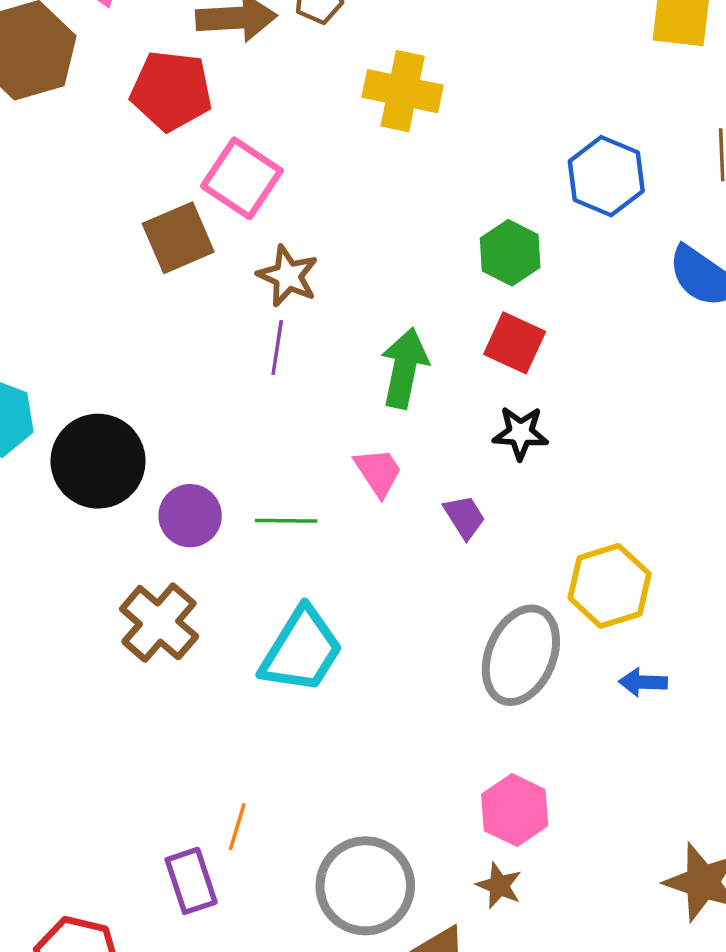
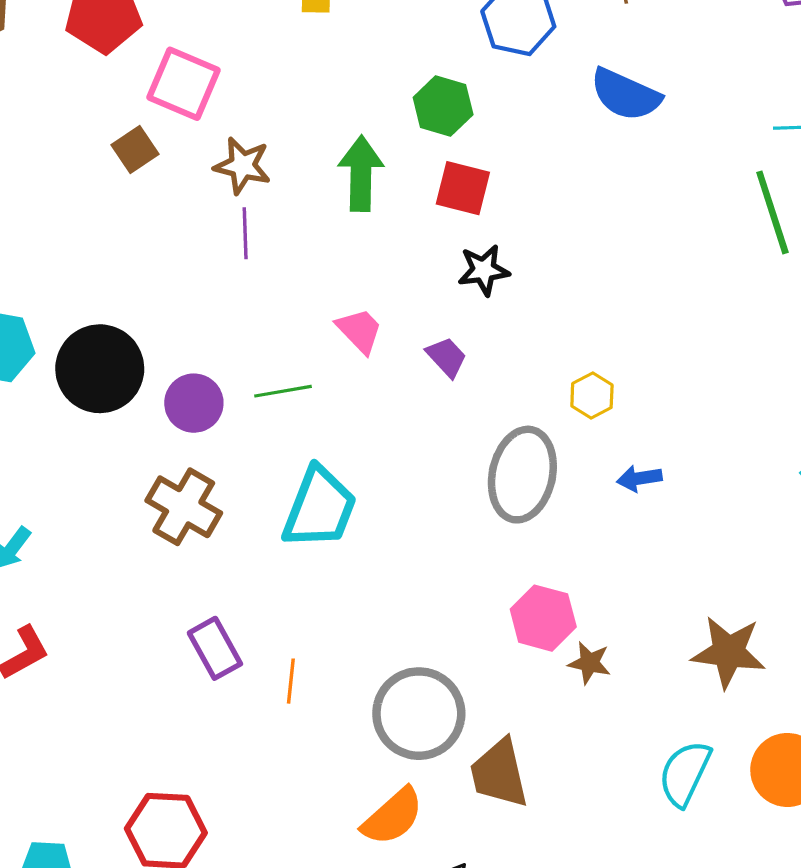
brown square: (178, 238) -> (135, 149), size x0.7
green arrow: (404, 368) -> (361, 174), moved
yellow hexagon: (610, 586) -> (592, 395), size x0.6
purple rectangle: (191, 881) -> (215, 648), moved
brown star: (499, 886) -> (589, 663), moved

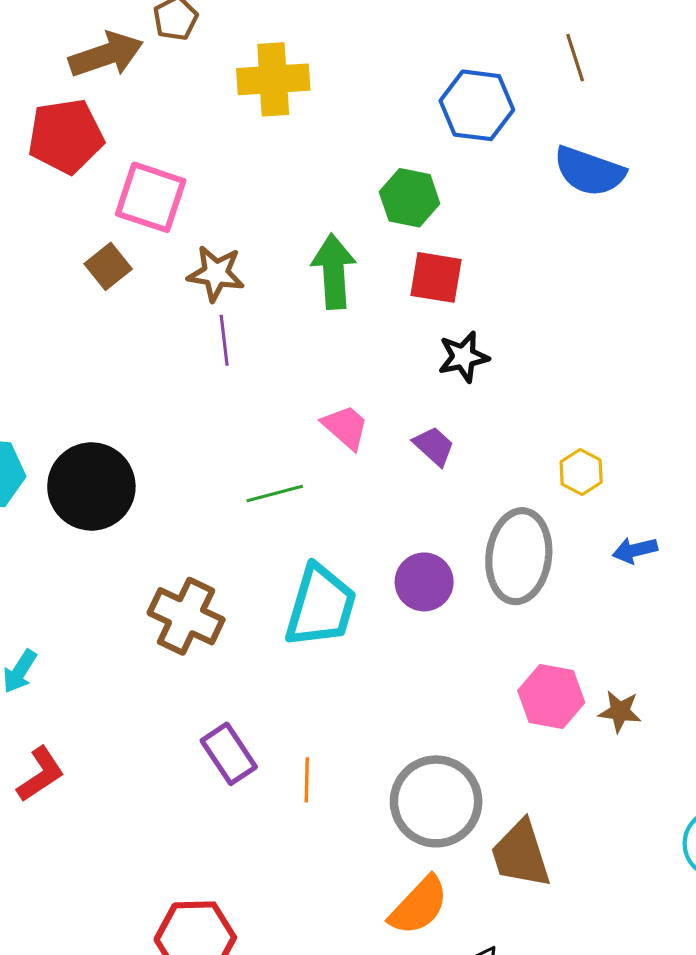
purple circle: (194, 403) -> (424, 582), moved
brown star: (589, 663) -> (620, 711), moved

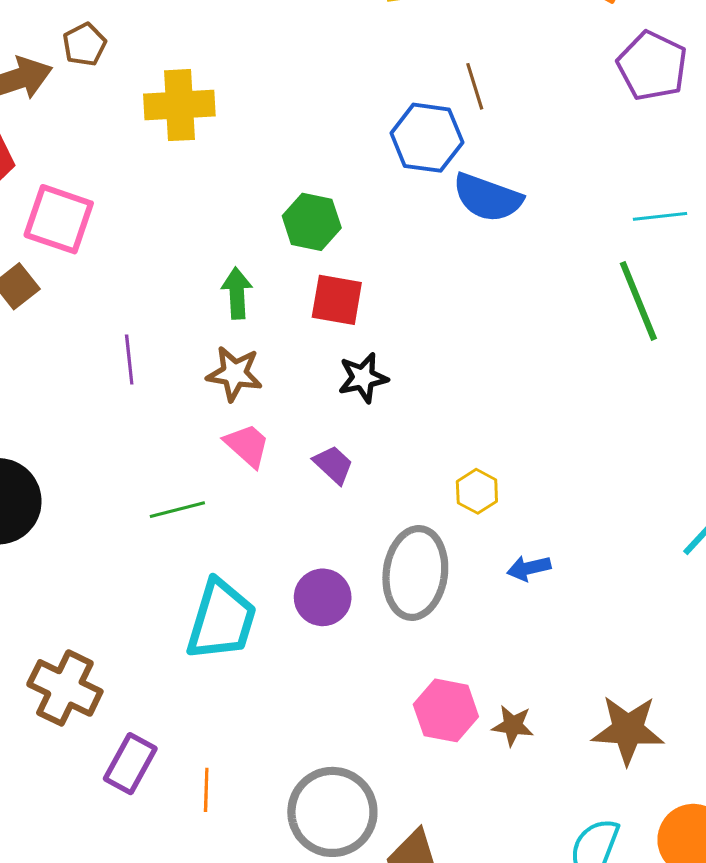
blue hexagon: (477, 105) -> (427, 138), moved
green arrow: (334, 271) -> (237, 293), size x0.7
brown star: (216, 273) -> (234, 374), moved
brown cross: (186, 616) -> (65, 688), moved
purple rectangle: (229, 754) -> (130, 764), turned 62

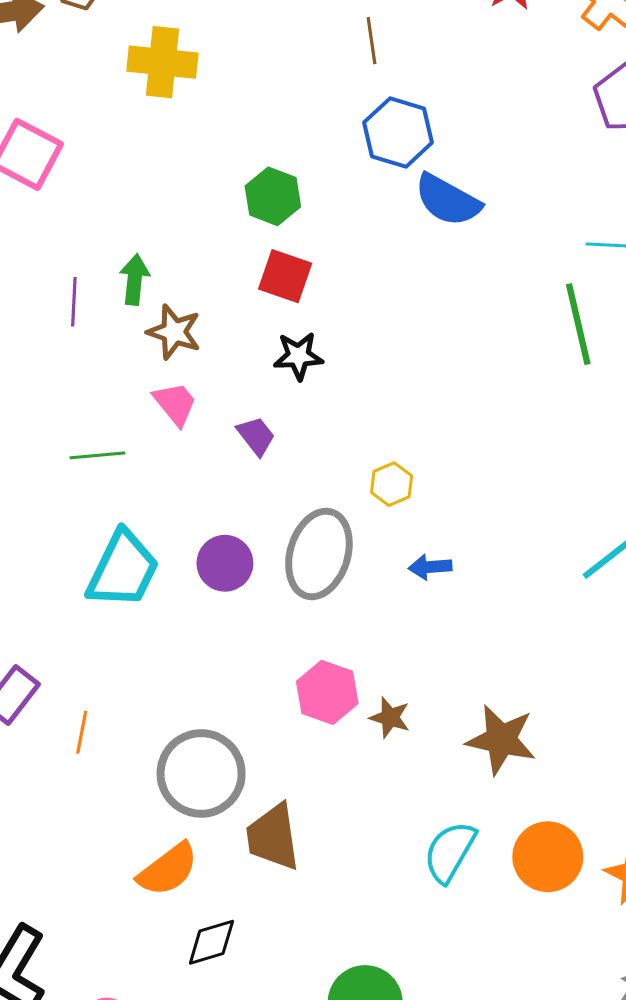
brown line: (475, 86) -> (372, 41), moved
green arrow: (237, 293) -> (135, 279), moved

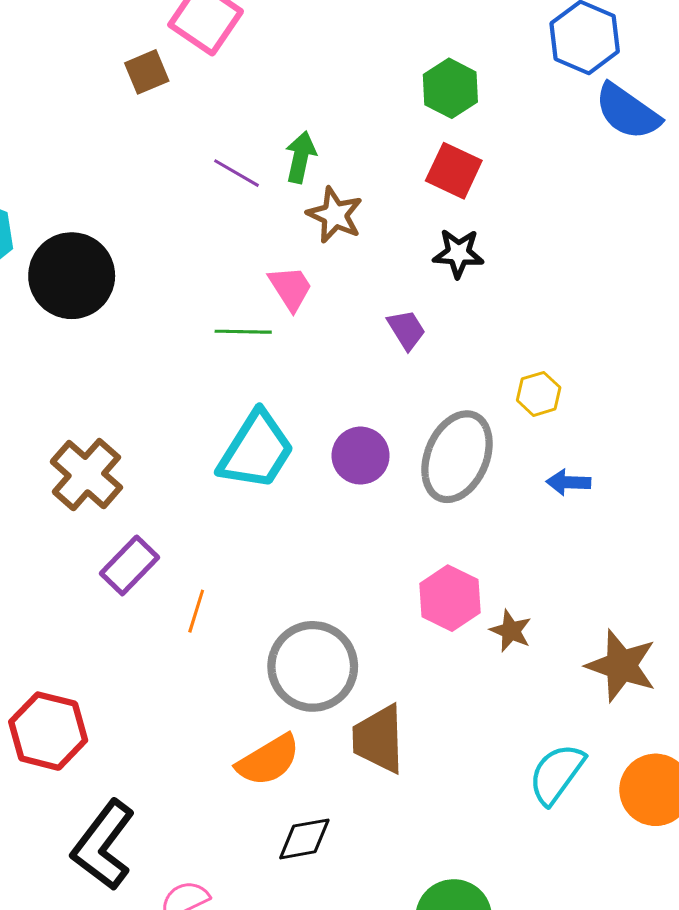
purple line: (74, 302) -> (236, 173), turned -69
pink trapezoid: (175, 404) -> (290, 288), moved

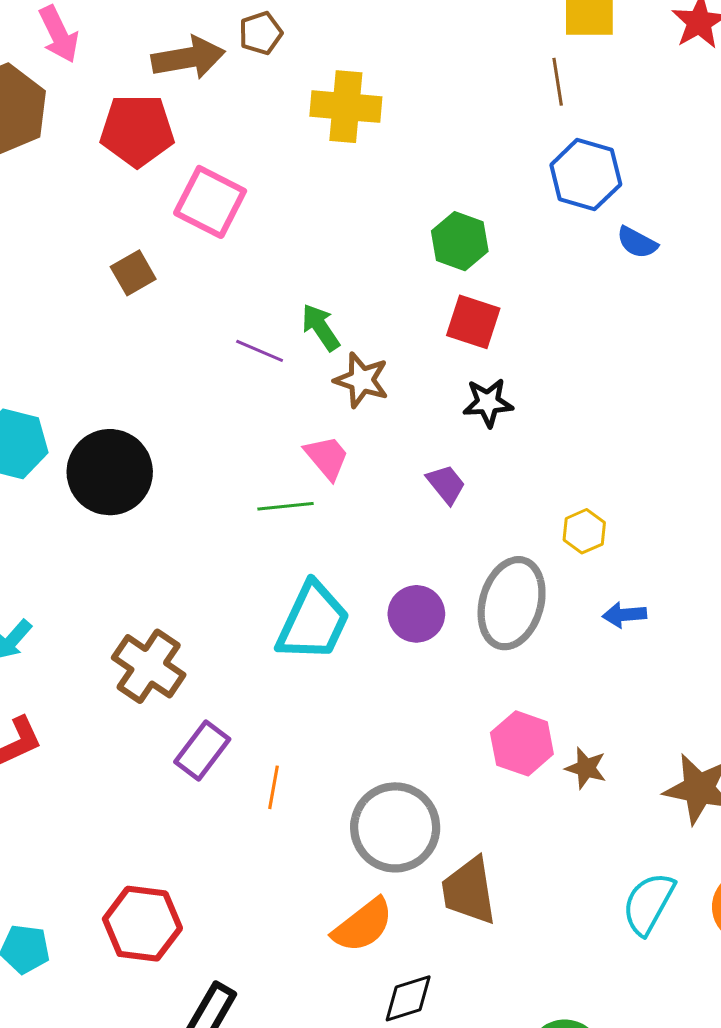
brown square: (147, 72) -> (133, 273), moved
blue semicircle: (627, 112) -> (637, 242), size x0.6
green arrow: (301, 157) -> (321, 327), turned -39

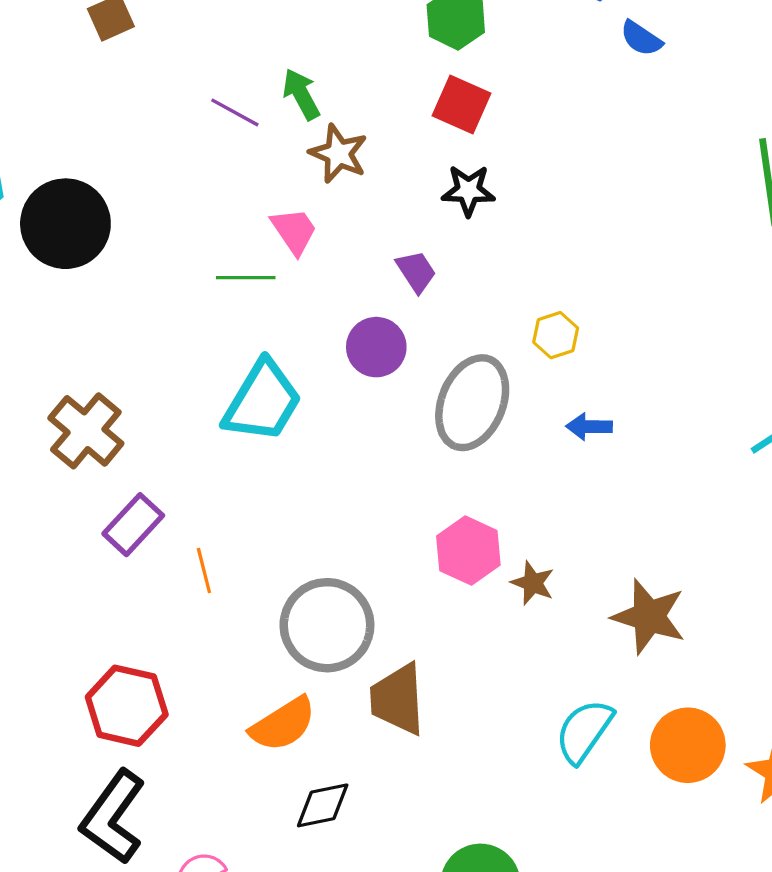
purple circle: (416, 614) -> (376, 347), moved
orange line: (274, 787) -> (204, 571), turned -30
red hexagon: (142, 924) -> (127, 706), moved

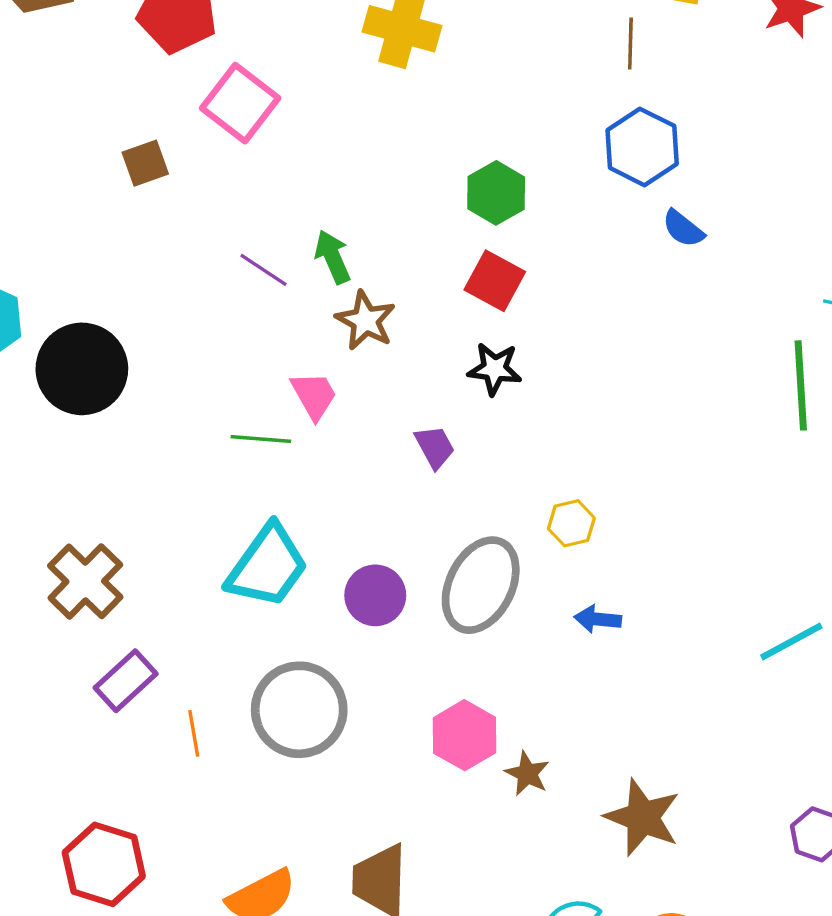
purple circle: (376, 347) -> (375, 595), moved
gray circle: (327, 625) -> (299, 710), moved

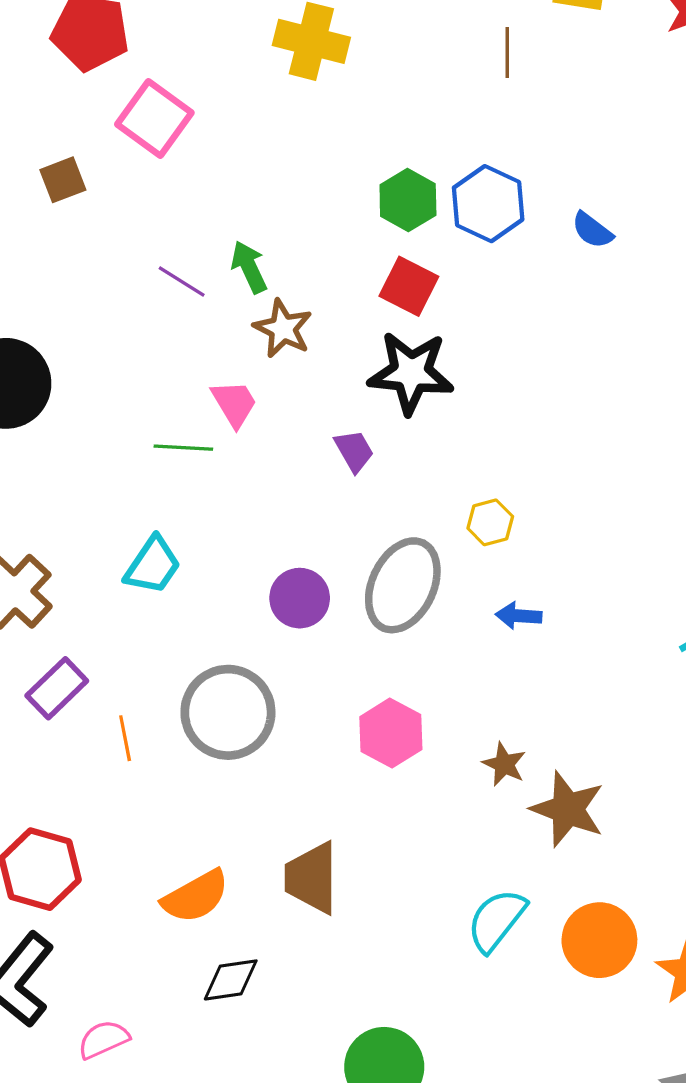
brown line: (630, 44) -> (507, 52), moved
blue hexagon: (642, 147) -> (488, 204), moved
black star: (495, 369) -> (411, 373), size x1.6
cyan trapezoid: (267, 566) -> (153, 565), moved, size x0.7
brown star: (527, 774) -> (504, 764), moved

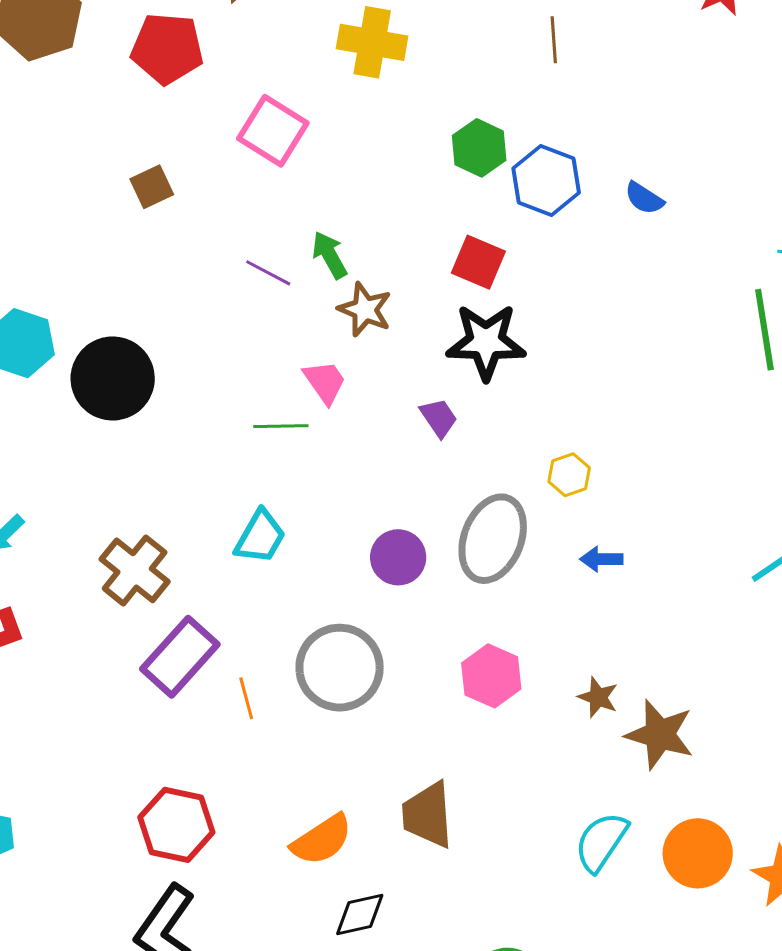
pink square: (154, 119) -> (273, 131), moved
green hexagon: (408, 200) -> (479, 148), moved
purple rectangle: (57, 688) -> (180, 657), size x1.4

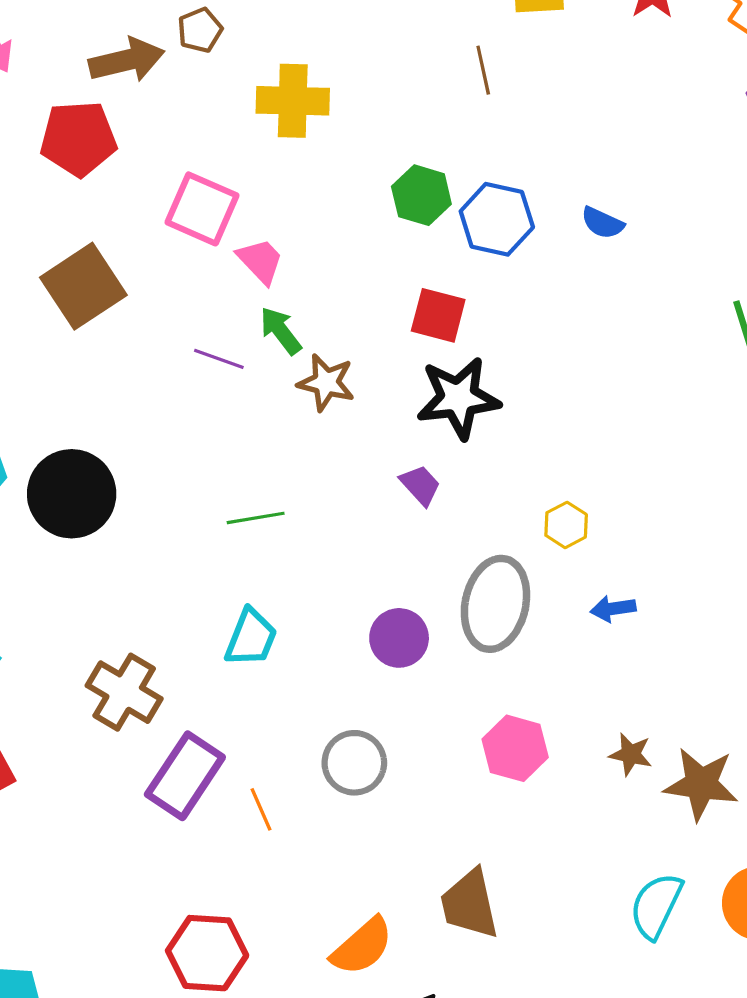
brown square: (152, 187) -> (83, 286), size x1.8
pink trapezoid: (325, 382) -> (260, 261), moved
gray circle: (340, 668) -> (354, 763), size x0.7

